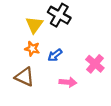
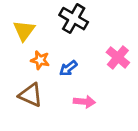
yellow triangle: (34, 25) -> (24, 31), moved
pink cross: (95, 64) -> (118, 57), moved

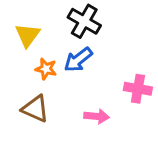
pink cross: (118, 57) -> (138, 89), moved, turned -30
blue arrow: (68, 68) -> (78, 60), moved, size x1.4

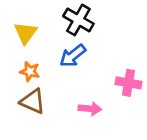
orange star: (46, 69) -> (30, 71), moved

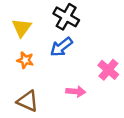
pink cross: (128, 83) -> (108, 70), turned 30
brown triangle: (33, 101) -> (28, 101), moved

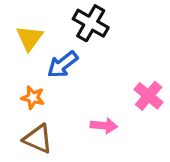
blue arrow: (61, 47) -> (63, 64), moved
orange star: (25, 60) -> (33, 98), moved

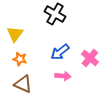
yellow triangle: (30, 38) -> (15, 34), moved
blue arrow: (63, 64) -> (60, 52), moved

